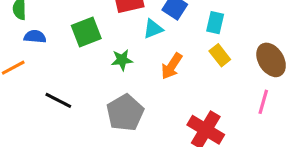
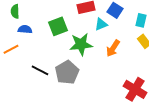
green star: (122, 60) -> (81, 44), size x1.6
gray pentagon: (125, 113) -> (67, 72), moved

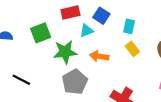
orange arrow: (113, 48) -> (99, 56), turned 66
gray pentagon: (67, 72) -> (75, 82), moved

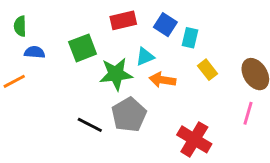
cyan rectangle: (129, 26) -> (190, 38), moved
cyan triangle: (86, 31) -> (145, 57), moved
black line: (21, 80) -> (90, 125), moved

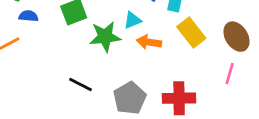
yellow rectangle: (207, 70) -> (191, 32), size x1.5
gray pentagon: (129, 115) -> (130, 98), moved
red cross: (194, 139) -> (179, 98), turned -32

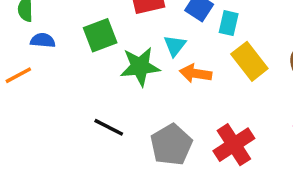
cyan triangle: (132, 20) -> (175, 46), turned -30
red cross: (179, 98) -> (234, 145), turned -32

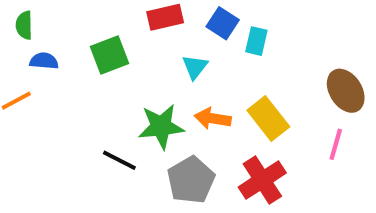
yellow rectangle: (249, 61) -> (268, 118), moved
green star: (140, 67) -> (161, 126), moved
orange arrow: (196, 73) -> (213, 118), moved

